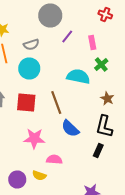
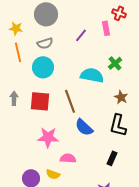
gray circle: (50, 16) -> (46, 14), moved
pink rectangle: (92, 42) -> (106, 28), moved
black rectangle: (98, 150) -> (112, 158), moved

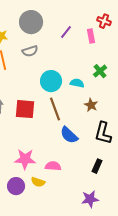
purple line: (81, 35) -> (66, 32), moved
cyan circle: (43, 67) -> (51, 81), moved
cyan semicircle: (92, 75) -> (77, 83), size x0.6
brown star: (121, 97) -> (91, 105), moved
pink star: (48, 137) -> (25, 159), moved

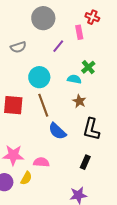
gray circle: (31, 22) -> (43, 18), moved
purple line: (66, 32) -> (58, 46), moved
cyan semicircle: (77, 83) -> (74, 79), moved
yellow semicircle: (38, 182) -> (26, 178), turned -80

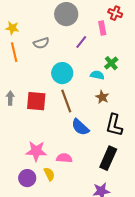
black rectangle: (85, 162) -> (108, 158), size x1.6
yellow semicircle: (26, 178) -> (49, 174), turned -56

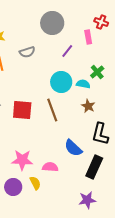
cyan circle: (62, 73) -> (61, 82), moved
blue semicircle: (80, 127) -> (73, 148), moved

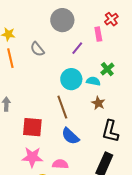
red cross: (101, 22) -> (111, 19), turned 32
gray semicircle: (27, 52) -> (37, 49), turned 70
red square: (22, 110) -> (32, 127), moved
blue semicircle: (73, 148) -> (70, 136), moved

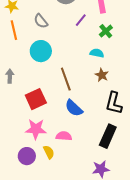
green cross: (107, 69) -> (106, 31), moved
cyan circle: (71, 79) -> (41, 51), moved
red square: (32, 127) -> (36, 99), turned -30

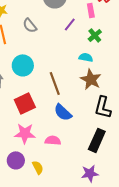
cyan circle: (41, 51) -> (23, 65), moved
brown star: (102, 75) -> (91, 79), size x1.5
yellow semicircle: (49, 152) -> (38, 167), moved

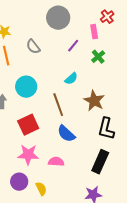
cyan semicircle: (86, 57) -> (71, 79), moved, turned 128

